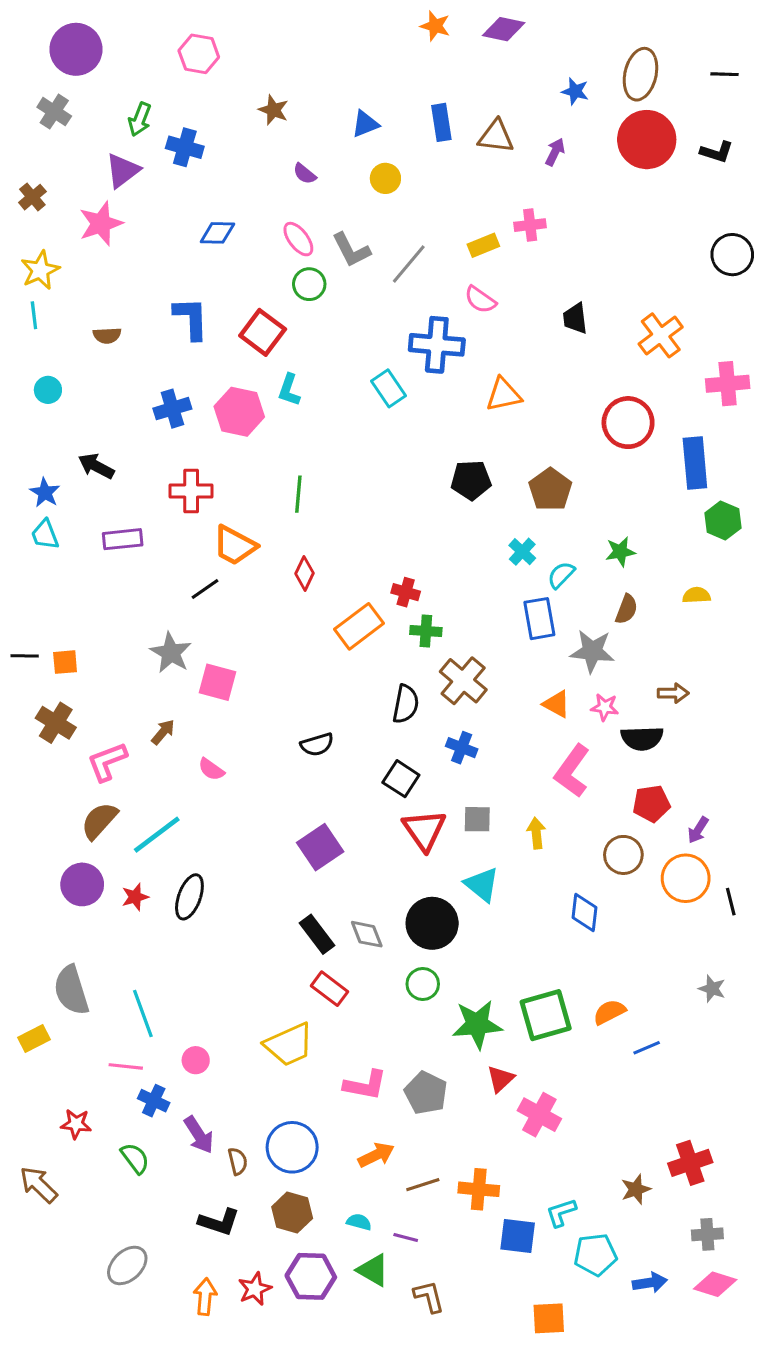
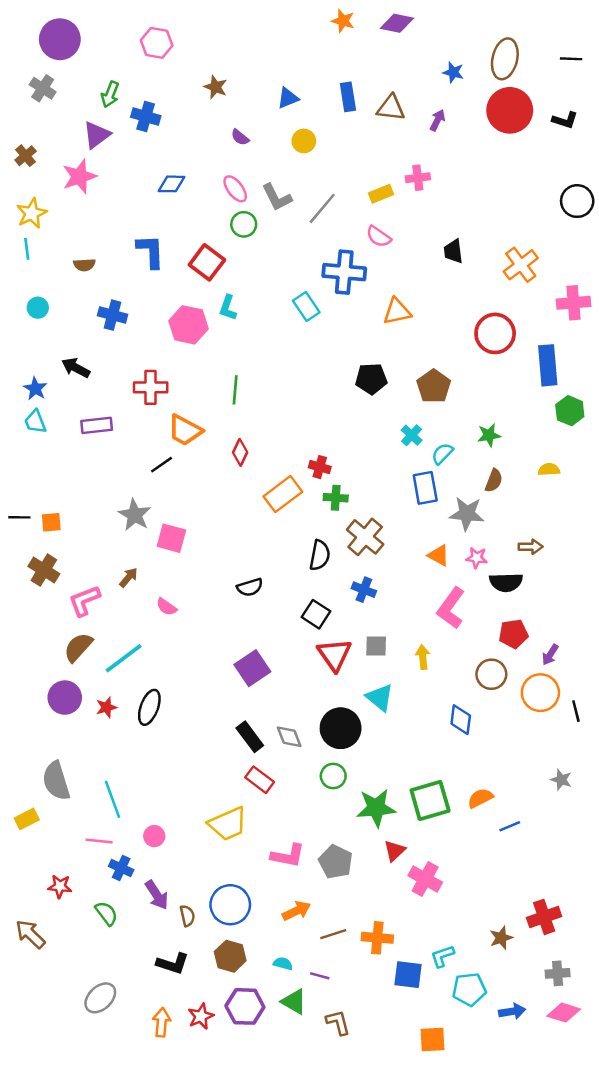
blue cross: (172, 409) -> (113, 315), moved, turned 32

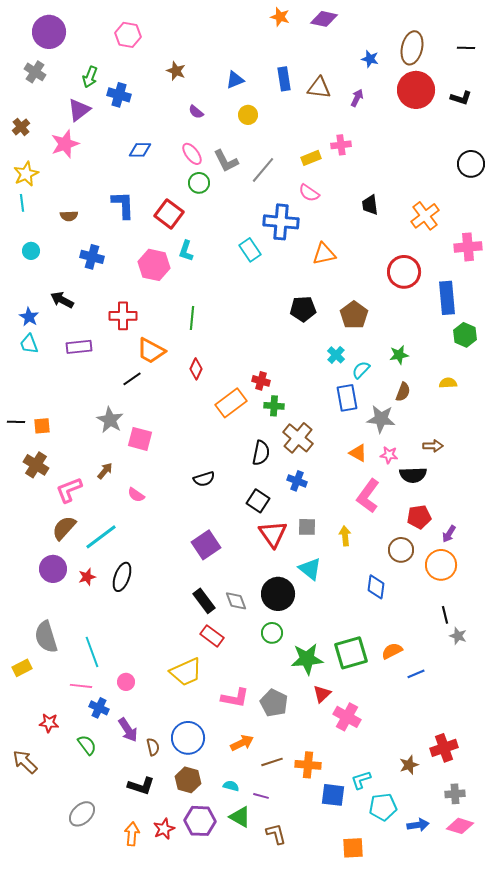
black line: (576, 711) -> (445, 615), moved

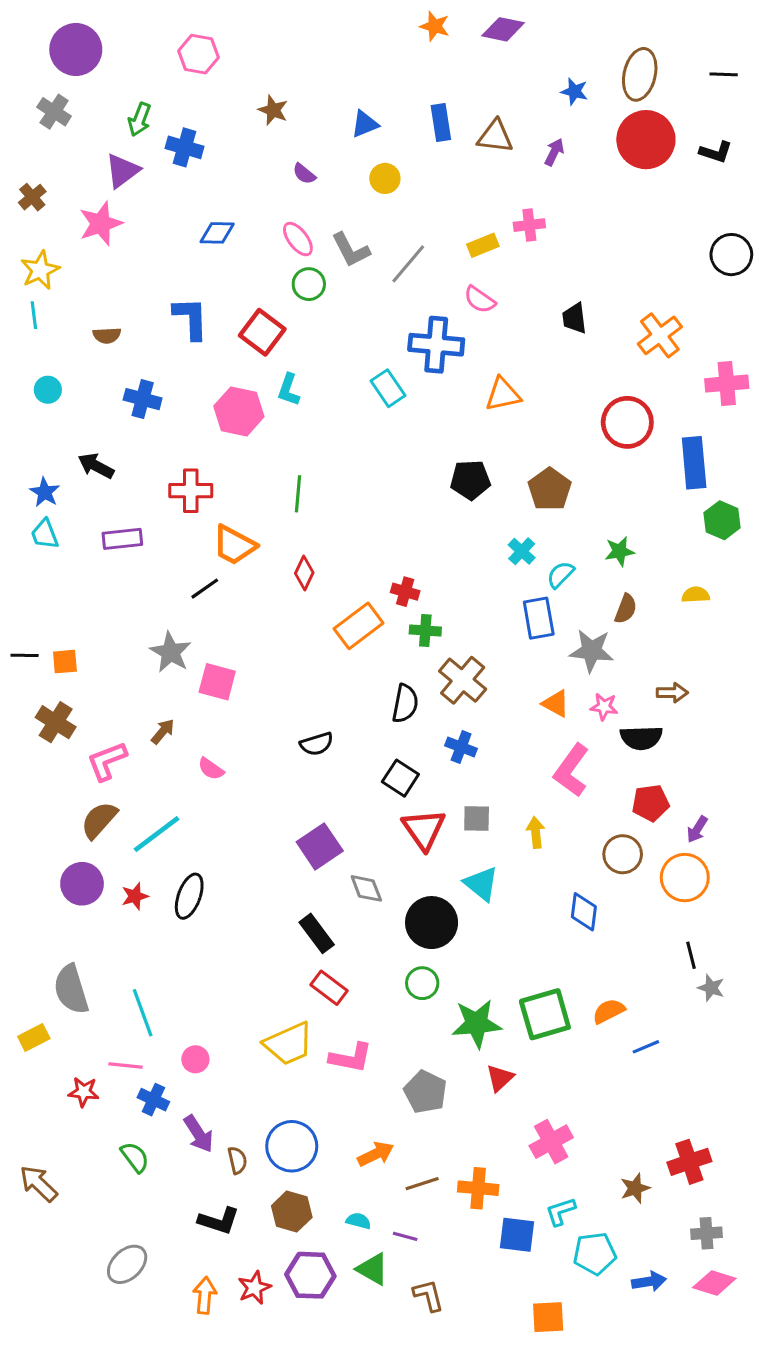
gray diamond: (236, 601) -> (366, 888), moved
pink L-shape: (235, 698) -> (351, 1058), moved
pink cross: (347, 717) -> (551, 1142), moved, turned 32
red star: (49, 723) -> (84, 1092), moved

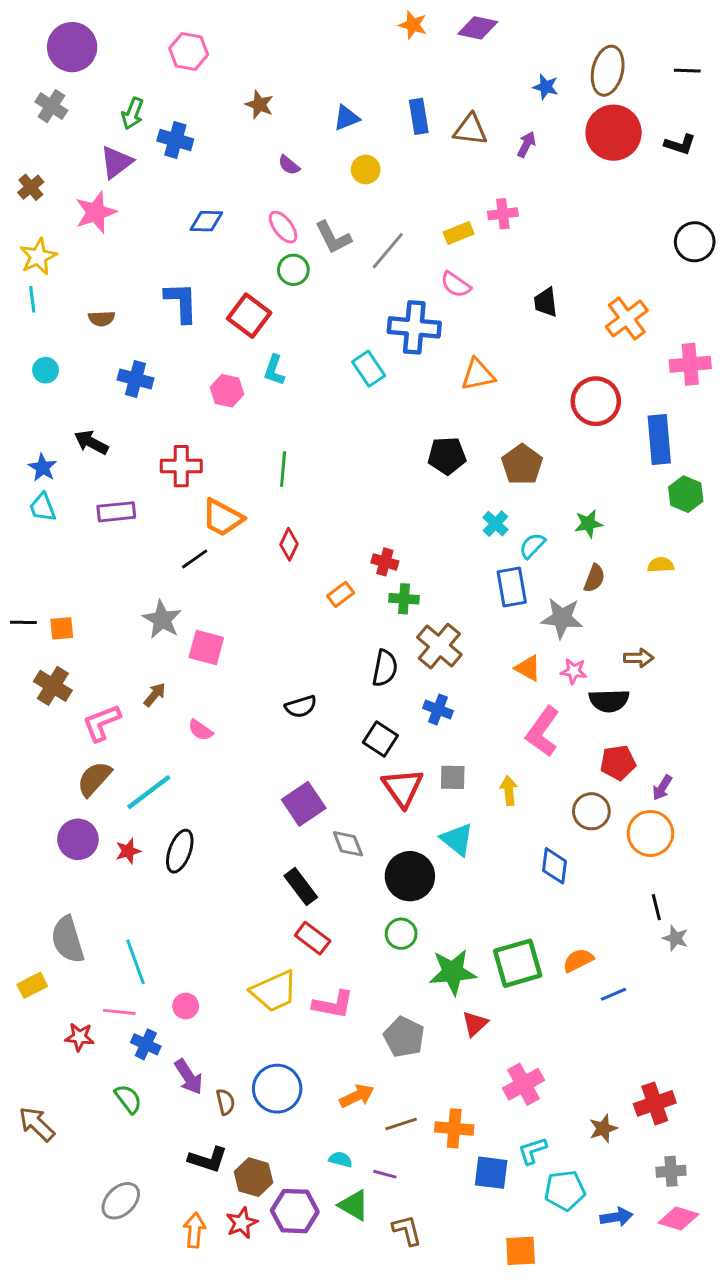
pink hexagon: (239, 411) -> (227, 391), size x0.7
orange rectangle: (359, 626) -> (341, 594), size x0.6
brown hexagon: (292, 1212) -> (254, 1177), moved

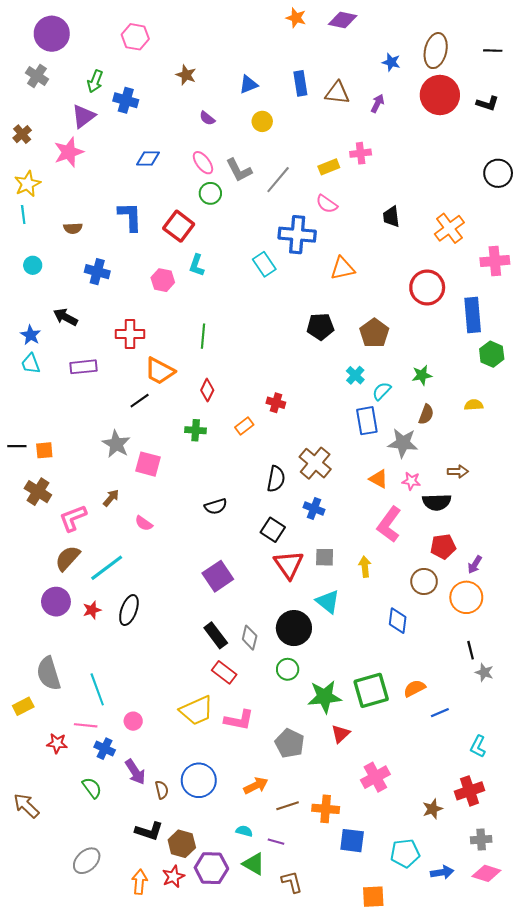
green cross: (404, 599) -> (196, 430), moved
gray diamond: (348, 844) -> (250, 638), moved, turned 35
cyan L-shape: (532, 1151) -> (478, 746), moved, turned -45

